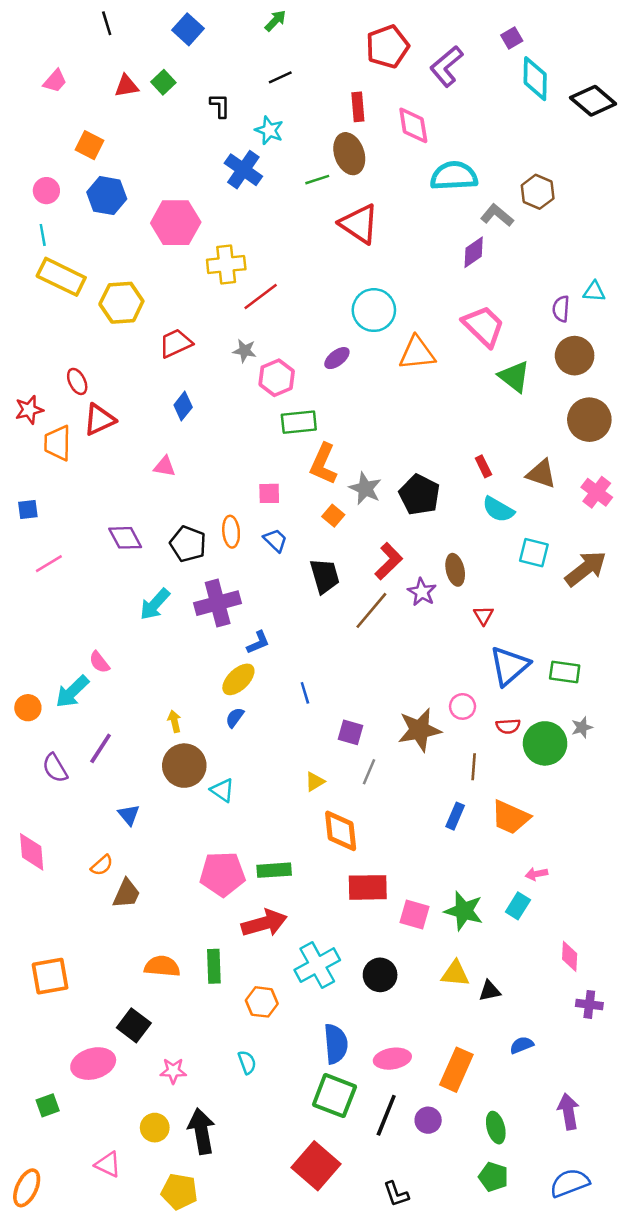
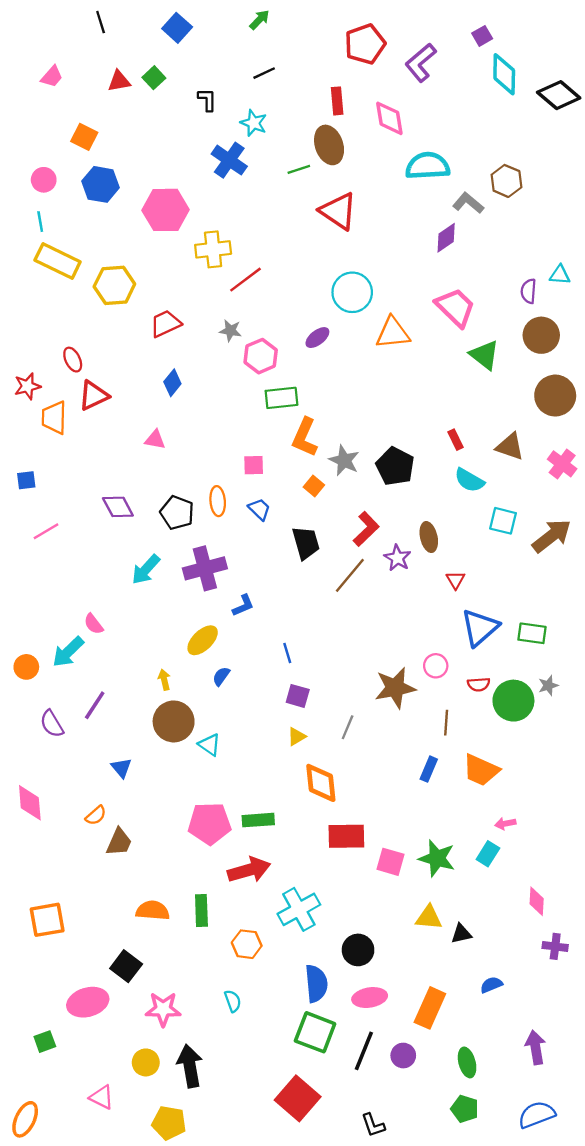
yellow ellipse: (238, 679) -> (203, 640), moved
purple square: (350, 732) -> (298, 696), moved
black circle: (380, 975) -> (358, 950), moved
pink star: (173, 1071) -> (163, 1009), size x1.4

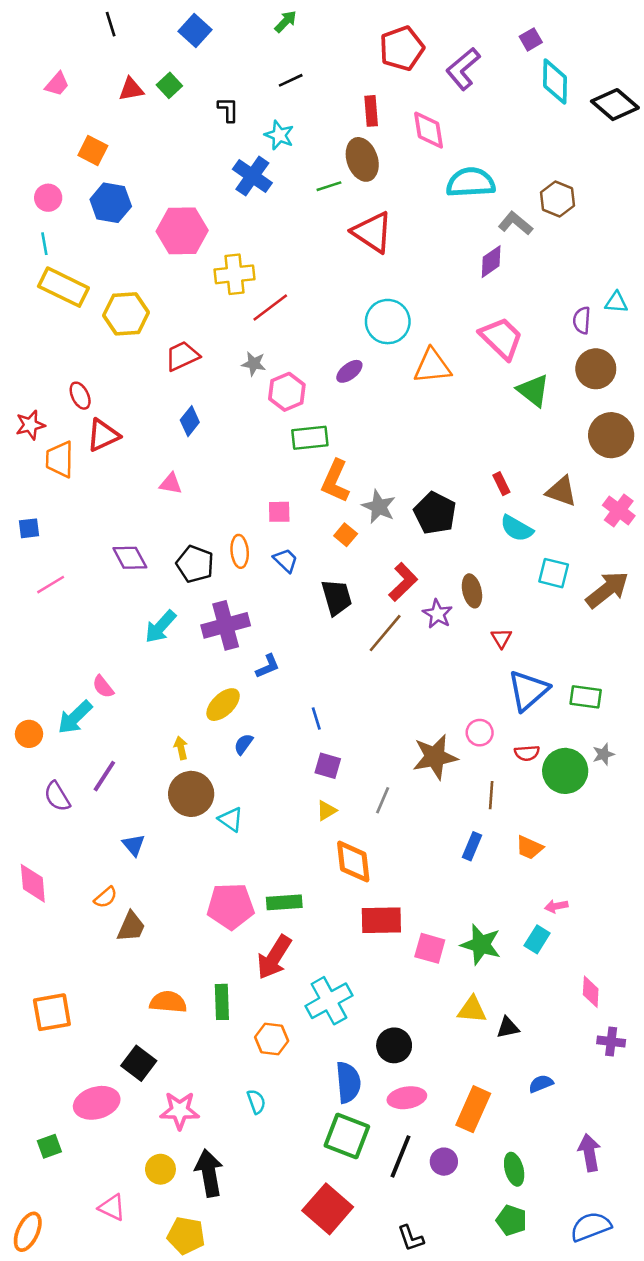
orange trapezoid: (481, 770) -> (529, 848), size x0.7
red arrow: (249, 870) -> (274, 957), turned 138

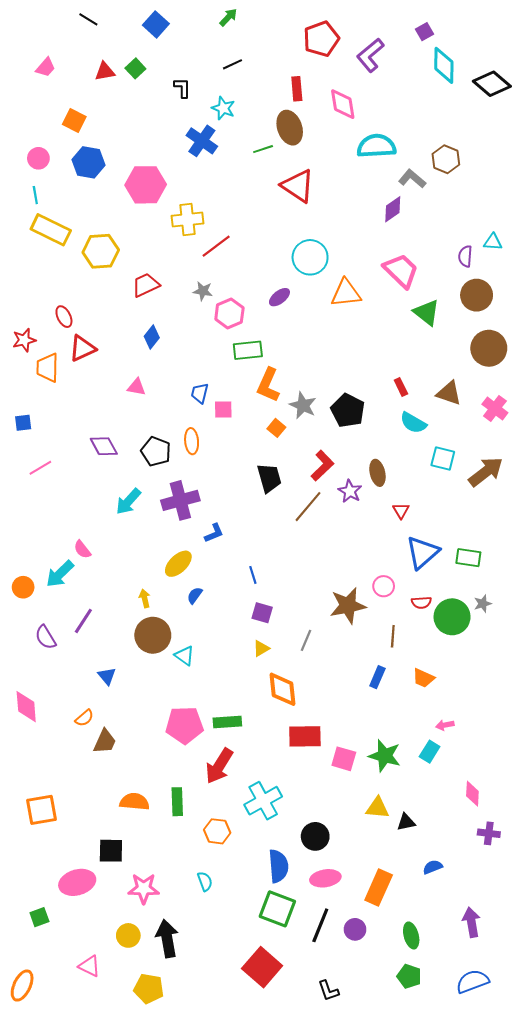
black line: (111, 24) -> (88, 19), turned -42
blue trapezoid: (286, 560) -> (200, 393), moved, turned -120
black square: (139, 1063) -> (111, 851), turned -36

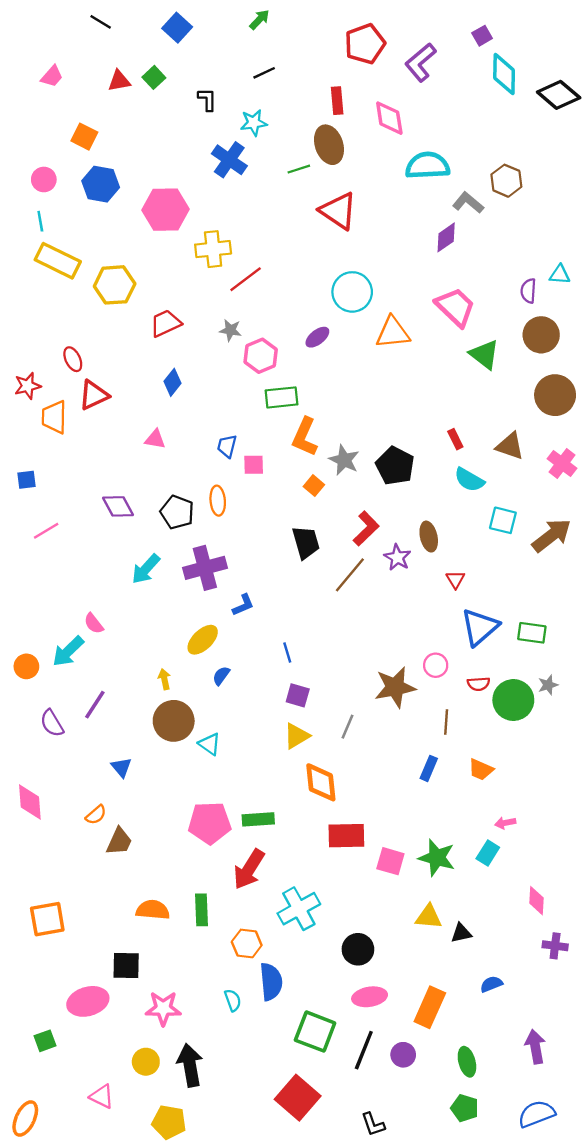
cyan star: (223, 108) -> (254, 123), turned -30
yellow triangle: (261, 648) -> (297, 736), size x1.4
blue semicircle: (278, 866) -> (271, 982), moved

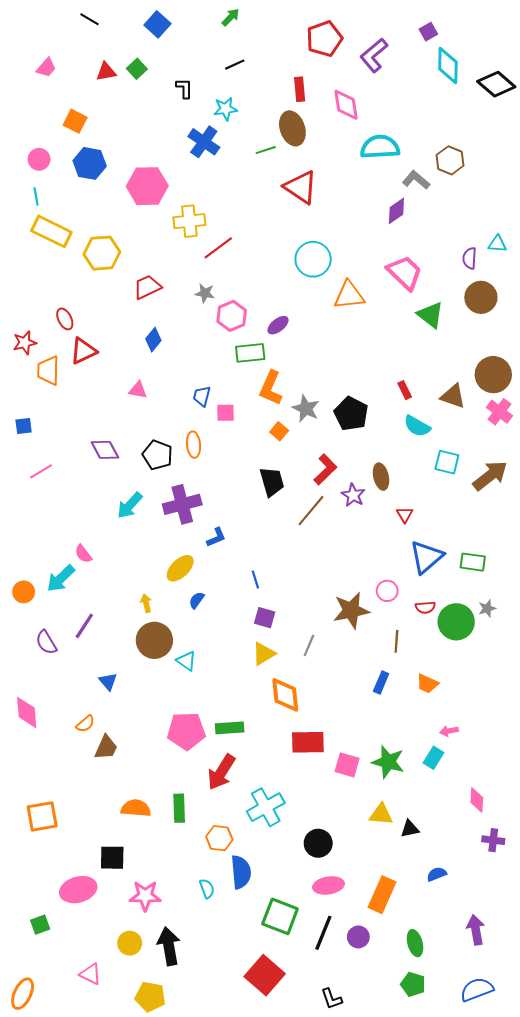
purple ellipse: (317, 337) -> (278, 325), moved
brown circle: (555, 395) -> (493, 375), moved

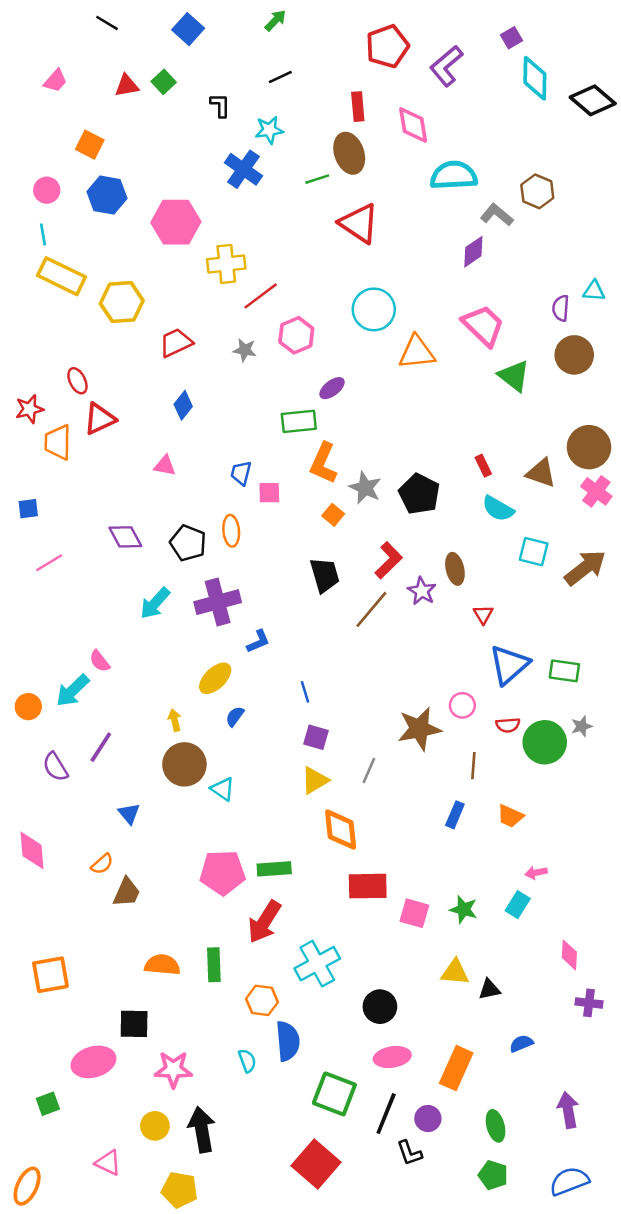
pink hexagon: (232, 316) -> (296, 335), moved
green star: (388, 762) -> (464, 909), size x0.7
black L-shape: (332, 999) -> (409, 1153), moved

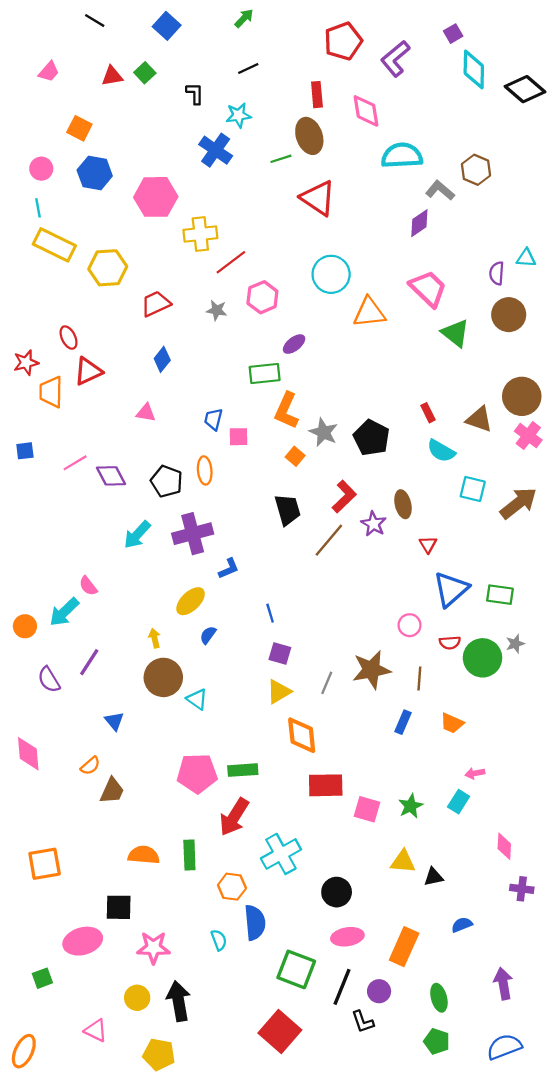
pink line: (49, 563) -> (75, 463), moved
brown star: (419, 729) -> (371, 670), moved
green star: (464, 909) -> (411, 806), turned 30

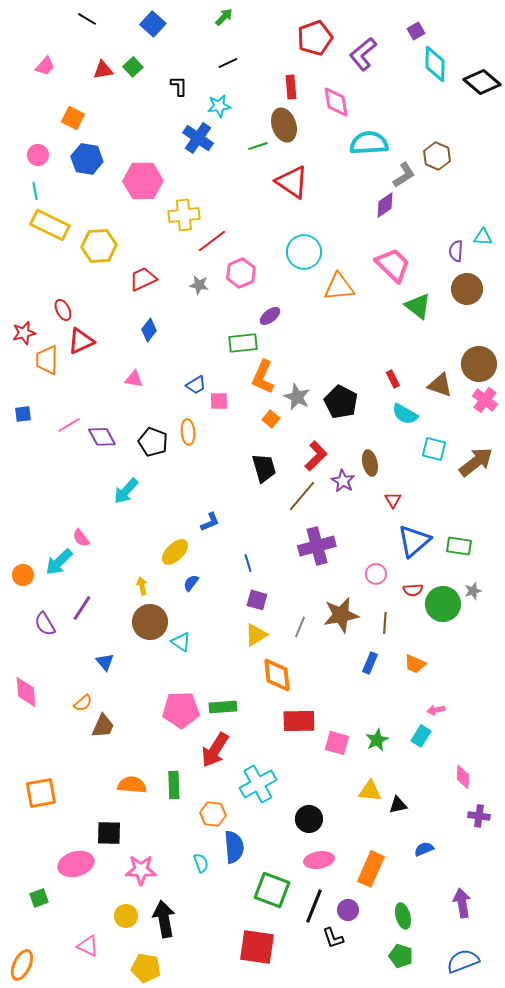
gray L-shape: (440, 190) -> (404, 175), turned 108
blue trapezoid: (213, 419) -> (196, 385), turned -135
purple cross: (193, 534) -> (317, 546), moved
red square: (280, 1032) -> (257, 947), turned -33

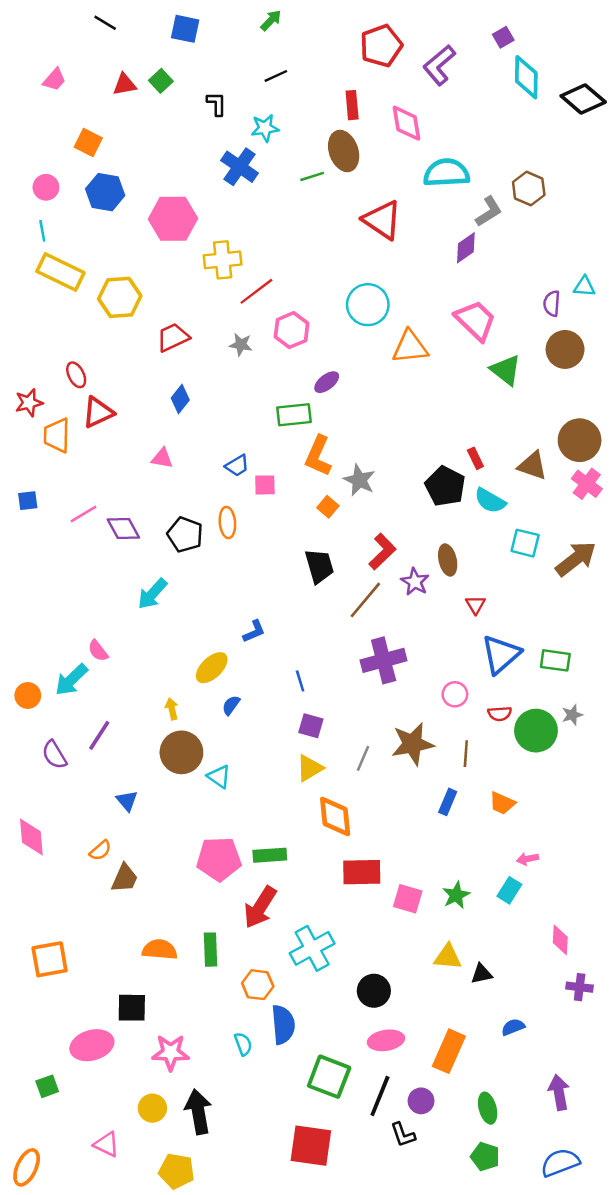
blue square: (153, 24) -> (185, 29), turned -30
red triangle: (292, 182) -> (382, 220), moved
black pentagon: (341, 402) -> (445, 486), moved

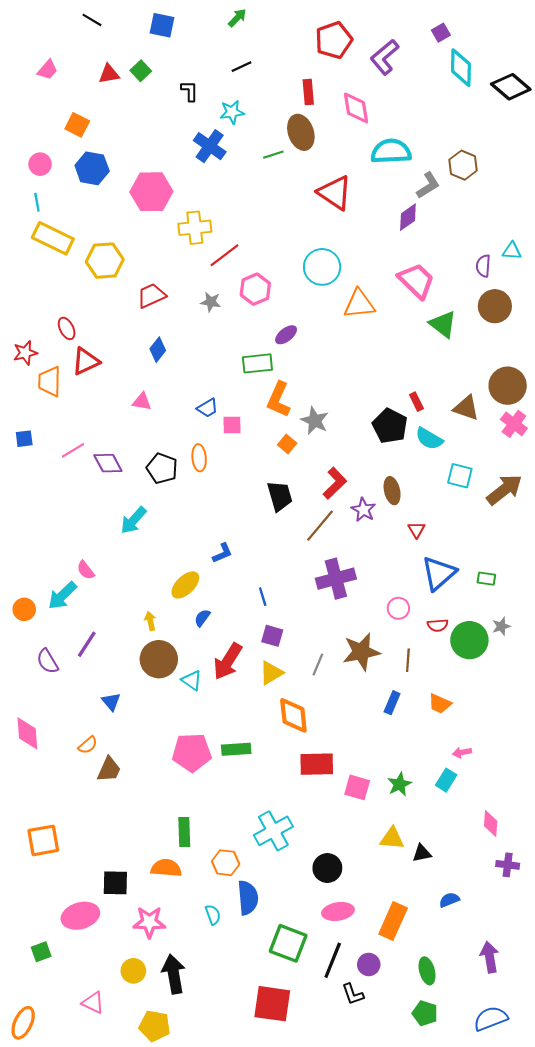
green rectangle: (555, 660) -> (486, 579), size x0.7
red arrow: (260, 907) -> (228, 661), moved
orange semicircle: (160, 950) -> (166, 868), moved

